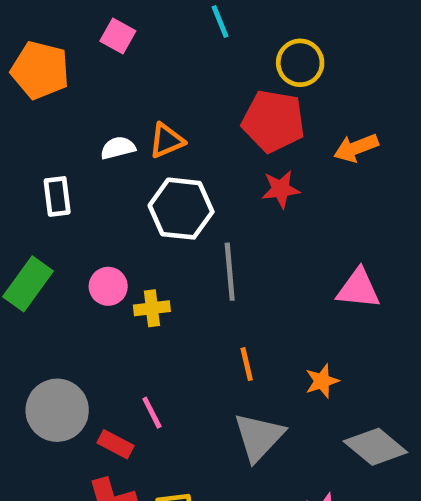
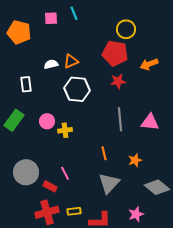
cyan line: (220, 21) -> (74, 13), moved
pink square: (118, 36) -> (51, 18), turned -32
gray line: (230, 272) -> (120, 119), moved

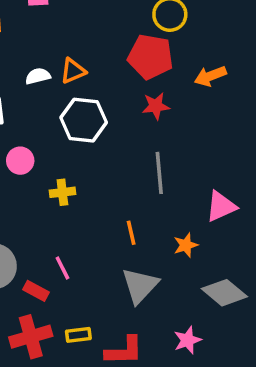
pink circle: (47, 121) -> (20, 161), moved
pink triangle: (150, 122) -> (221, 206), moved, turned -30

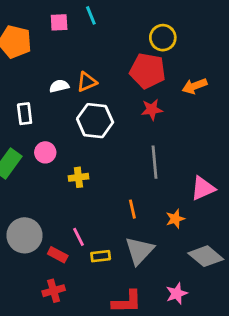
yellow rectangle: (78, 335) -> (101, 256), moved
red cross: (31, 337) -> (54, 291), size x0.7

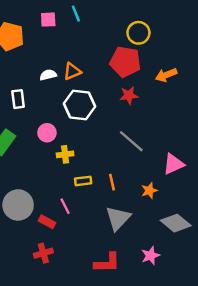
pink circle: (45, 152) -> (47, 133), moved
gray line: (155, 162) -> (131, 141), turned -44
yellow rectangle: (101, 256) -> (83, 181), moved

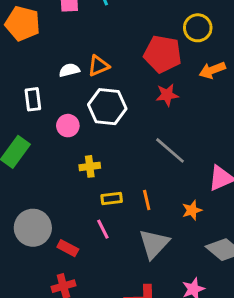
yellow circle: (138, 33) -> (198, 28), moved
pink circle: (47, 133) -> (68, 126), moved
pink line: (65, 206) -> (103, 229), moved

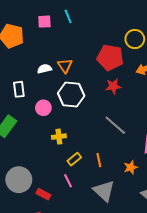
orange triangle: (98, 66) -> (65, 66), turned -42
yellow rectangle: (112, 199) -> (74, 159), turned -32
gray triangle: (154, 244) -> (104, 191), turned -30

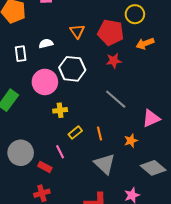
orange triangle: (65, 66) -> (77, 31), moved
white rectangle: (19, 89) -> (21, 54), moved
pink circle: (43, 108) -> (45, 82), size x1.6
pink line: (68, 181) -> (60, 152), moved

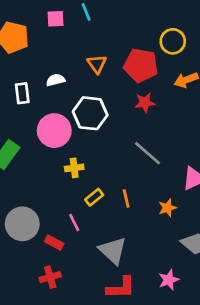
gray triangle: (105, 164) -> (113, 250), moved

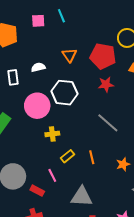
gray triangle: (113, 250) -> (82, 197), turned -40

